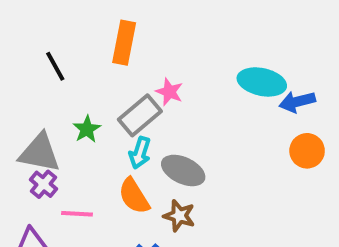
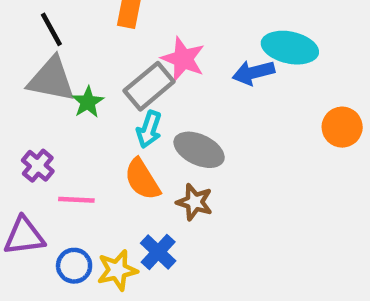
pink star: (169, 92) -> (183, 59), size x1.4
blue arrow: (297, 102) -> (254, 73), moved
gray triangle: (40, 153) -> (51, 79), moved

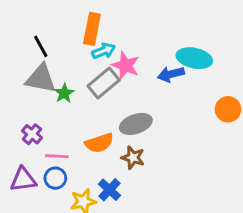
cyan arrow: (149, 129) -> (104, 51), moved, turned -130
gray ellipse: (199, 150) -> (136, 124), turned -44
orange semicircle: (142, 179) -> (99, 143), turned -76
blue circle: (74, 266) -> (55, 178), moved

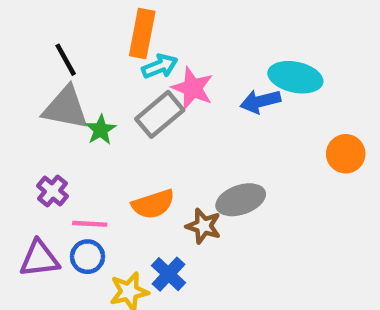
gray ellipse: (136, 124) -> (241, 200), moved

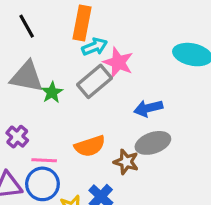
black line: (66, 60) -> (27, 26), moved
blue arrow: (260, 101) -> (148, 108), moved
blue circle: (88, 257) -> (42, 184), size x1.4

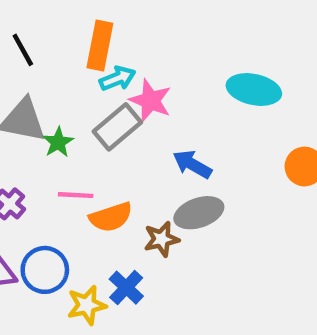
blue arrow: (148, 108) -> (192, 164), turned 44
pink line: (44, 160) -> (76, 195), moved
brown star: (126, 162) -> (161, 239), turned -30

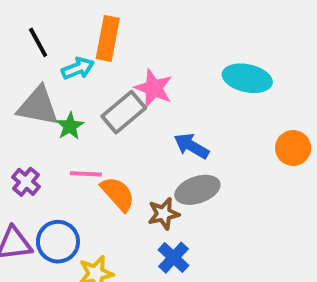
cyan arrow: (117, 78) -> (78, 68), moved
orange semicircle: (111, 217) -> (118, 194), turned -114
blue cross: (126, 288) -> (174, 258), moved

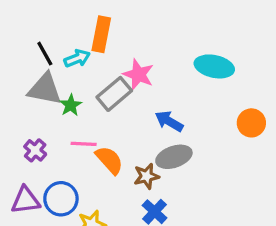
black line: (38, 42) -> (45, 54), moved

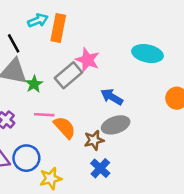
cyan arrow: (77, 58) -> (38, 20), moved

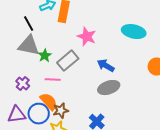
gray rectangle: (68, 75) -> (68, 61), moved
orange semicircle: (65, 127) -> (49, 102), moved
brown star: (94, 140) -> (61, 111), moved

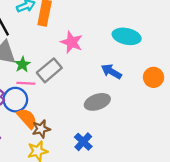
blue arrow: (106, 66) -> (111, 71), moved
pink line: (53, 80) -> (26, 83), moved
blue circle: (39, 114) -> (15, 100), moved

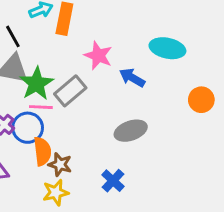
green star: (22, 64) -> (36, 84), size x1.6
blue arrow: (111, 71) -> (132, 78), moved
orange semicircle: (27, 118) -> (42, 151), turned 35
brown star: (41, 129) -> (60, 164), turned 30

